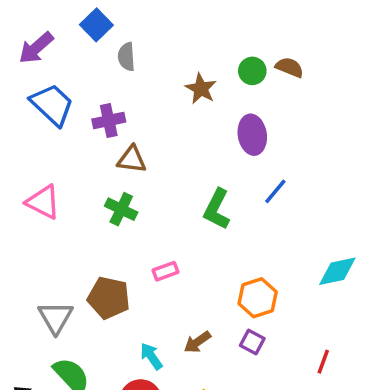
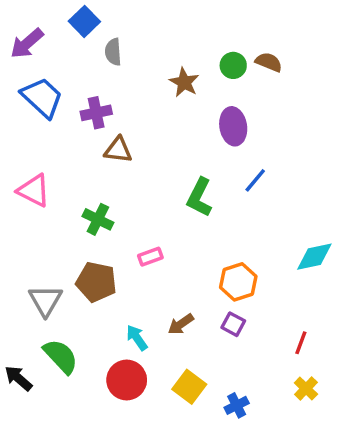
green cross: (121, 209) -> (98, 219), moved

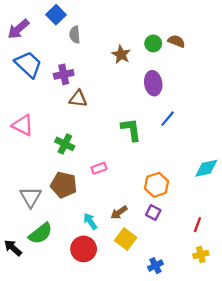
green L-shape: (199, 197) -> (131, 130), turned 145
green semicircle: (61, 356) -> (40, 233), turned 95
yellow square: (189, 387) -> (126, 239), moved
yellow cross: (306, 388) -> (201, 254), turned 32

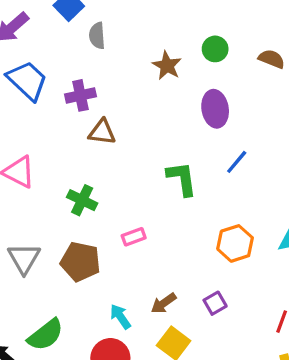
brown semicircle: (176, 41) -> (272, 59), moved
orange hexagon: (157, 185) -> (235, 243), moved
gray triangle: (31, 197) -> (24, 258), moved
purple square: (153, 212) -> (215, 303), turned 32

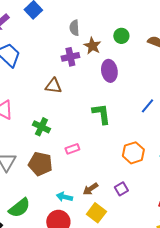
gray semicircle: (97, 36) -> (74, 28), moved
purple cross: (80, 95) -> (70, 57), moved
purple ellipse: (215, 109) -> (109, 71), moved
blue line: (237, 162) -> (147, 106), moved
cyan arrow: (120, 317) -> (64, 197), turned -42

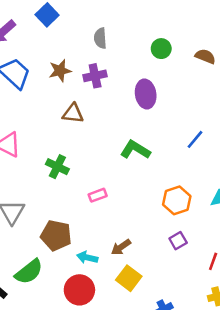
brown star: (92, 46) -> (60, 71), moved, turned 30
green L-shape: (101, 114) -> (135, 150), turned -50
brown pentagon: (40, 164) -> (56, 235), moved
purple square: (121, 189) -> (178, 241), moved

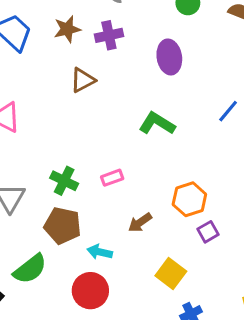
brown triangle: (73, 113) -> (83, 80), turned -35
green cross: (57, 167) -> (64, 181), moved
orange hexagon: (177, 200) -> (189, 199), moved
brown arrow: (121, 247) -> (140, 223), moved
yellow square: (129, 278) -> (171, 274), moved

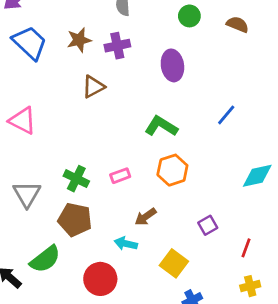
orange hexagon: (189, 199) -> (172, 170), moved
cyan arrow: (100, 252) -> (126, 244), moved

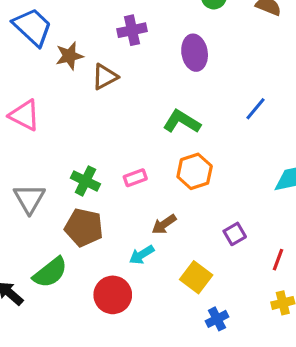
brown star: (79, 40) -> (69, 56), moved
cyan arrow: (126, 244) -> (142, 255), turned -45

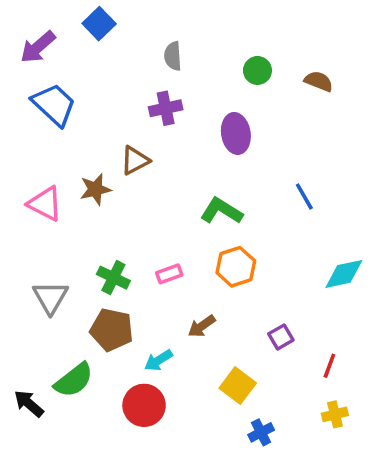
brown star: (69, 56) -> (95, 189), moved
blue line: (256, 109) -> (304, 196), turned -70
cyan arrow: (142, 255) -> (158, 360), moved

